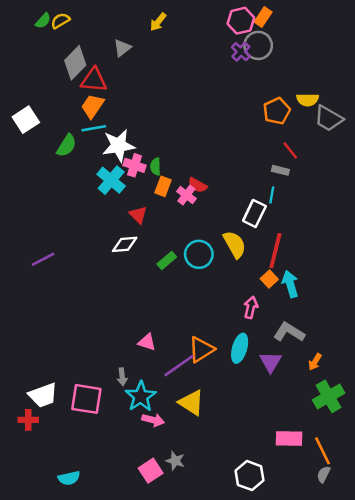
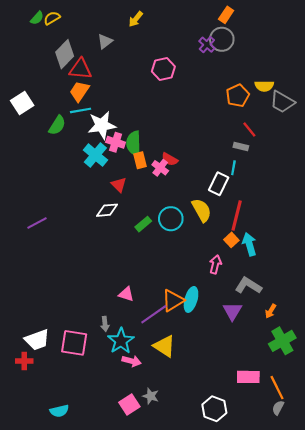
pink hexagon: (241, 21) -> (163, 69), moved
green semicircle: (156, 167) -> (134, 143), size x1.6
orange rectangle: (163, 186) -> (140, 160), turned -35
cyan ellipse: (240, 348) -> (191, 299), moved

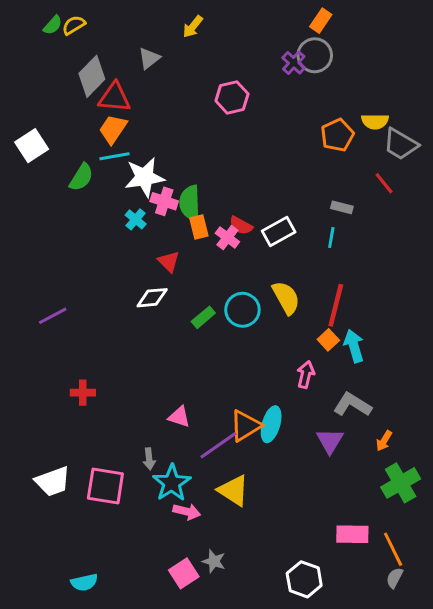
red line: (249, 130) -> (384, 183), moved
cyan cross: (95, 155) -> (136, 219), size x0.6
white rectangle: (219, 184) -> (279, 231), moved, turned 35
red cross: (24, 361) -> (83, 393), moved

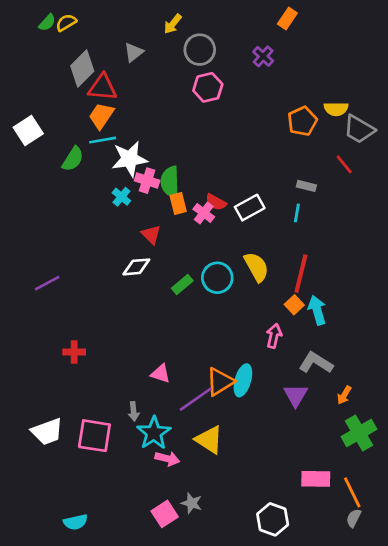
gray circle: (315, 55) -> (200, 50), moved

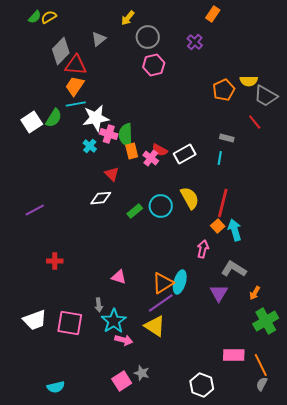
white square: (28, 131) -> (32, 122), moved
purple line: (196, 399) -> (161, 303), moved

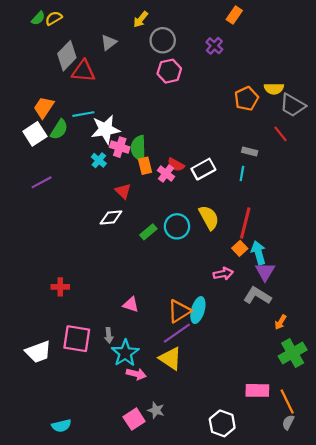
orange trapezoid: (75, 86) -> (44, 107), moved
purple line: (35, 210) -> (42, 182), moved
pink arrow: (203, 249) -> (223, 274), turned 66
purple triangle: (219, 293) -> (265, 272), moved
pink square: (70, 323) -> (77, 339), moved

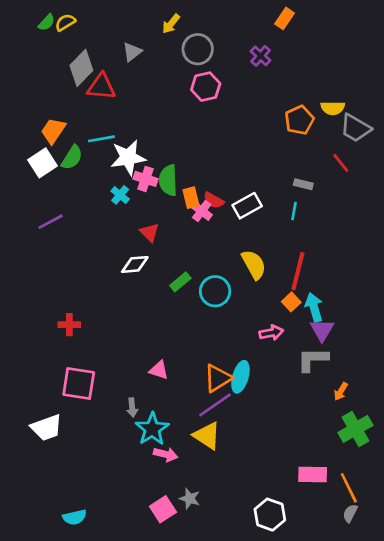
orange rectangle: (145, 166) -> (191, 198), moved
cyan circle: (177, 226) -> (215, 291), moved
red cross: (60, 287) -> (69, 325), moved
gray L-shape: (257, 296) -> (313, 359), turned -32
pink square: (77, 339) -> (79, 384), moved

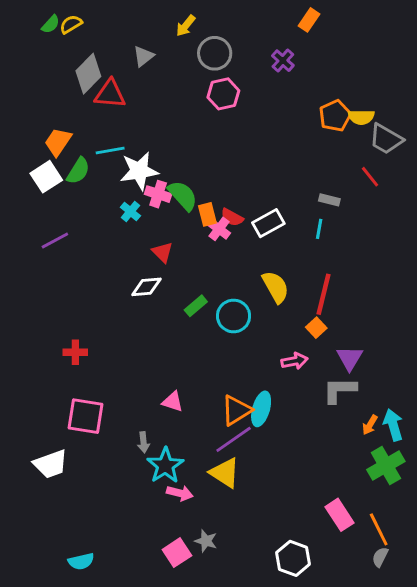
orange pentagon: (299, 120) -> (335, 116), moved
green semicircle: (168, 180) -> (183, 196), turned 140
cyan arrow: (314, 307) -> (393, 425), moved
pink rectangle: (313, 474) -> (339, 515), turned 56

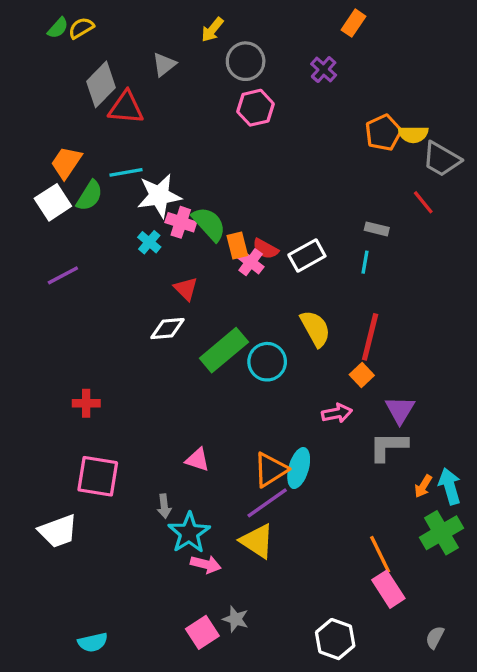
green rectangle: (196, 306) -> (224, 350), size x1.8
orange line: (379, 529) -> (380, 554), moved

